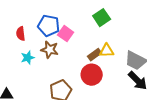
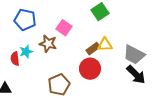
blue pentagon: (49, 26) -> (25, 20), moved
red semicircle: (21, 34) -> (15, 59), moved

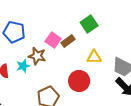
brown rectangle: (93, 49) -> (68, 41), moved
cyan star: (26, 52) -> (23, 66), moved

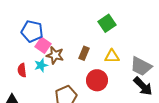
pink square: (53, 40) -> (43, 45), moved
brown rectangle: (68, 41) -> (84, 53), moved, turned -32

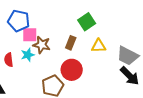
green square: (107, 23) -> (87, 22), moved
pink square: (43, 45) -> (30, 35), turned -35
red circle: (97, 80) -> (72, 70), moved

